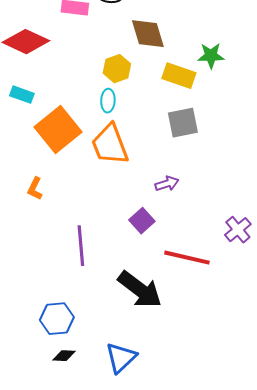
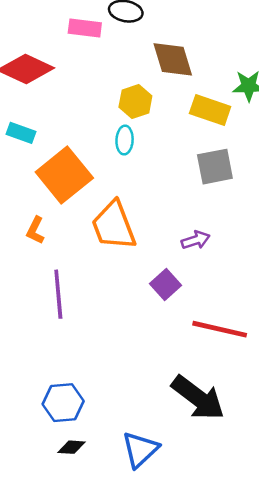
orange trapezoid: (110, 145) -> (114, 226), moved
orange L-shape: (35, 189) -> (35, 230), moved
purple line: (81, 246) -> (58, 294), moved
black arrow: (140, 290) -> (198, 398), moved

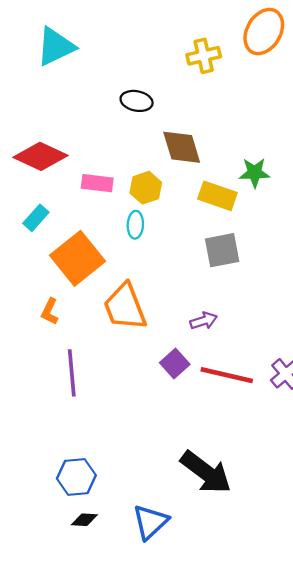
pink rectangle: (85, 28) -> (97, 183), moved
cyan rectangle: (21, 133) -> (36, 218), turned -68
red line: (220, 329) -> (227, 375), moved

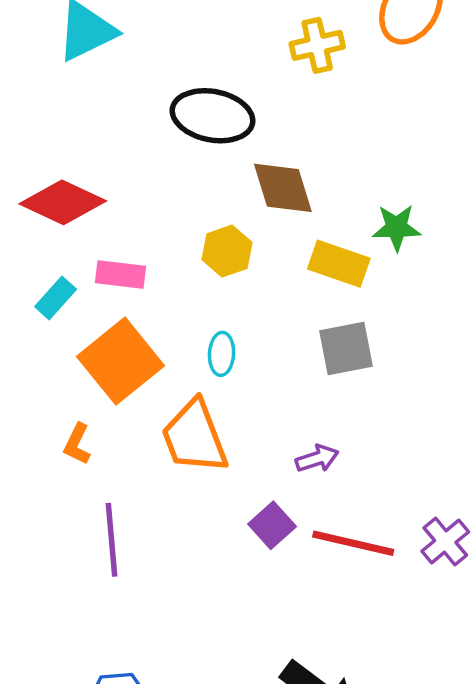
black ellipse: (137, 101) -> (213, 116), size x1.6
pink rectangle: (97, 183) -> (120, 274), moved
cyan ellipse: (135, 225) -> (222, 354), moved

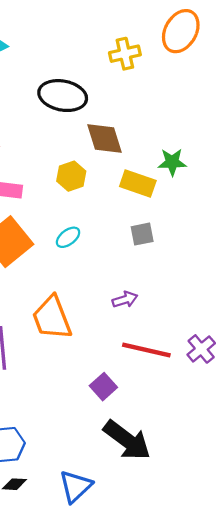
gray square: (346, 348) -> (142, 234), size x0.7
cyan ellipse: (222, 354) -> (68, 237), turned 50
orange trapezoid: (194, 437) -> (52, 318), moved
purple square: (272, 525) -> (103, 387), moved

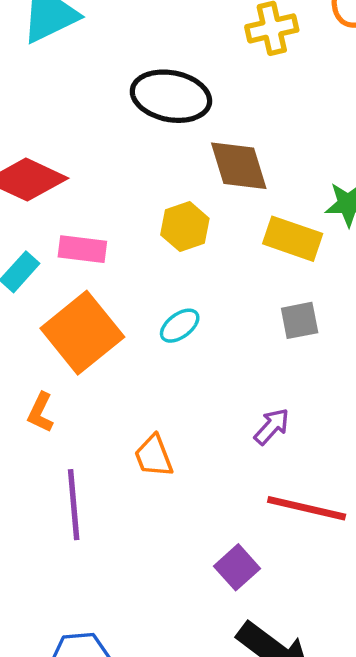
purple arrow: (125, 300) -> (272, 426), turned -30
orange trapezoid: (52, 318) -> (154, 456), size x0.6

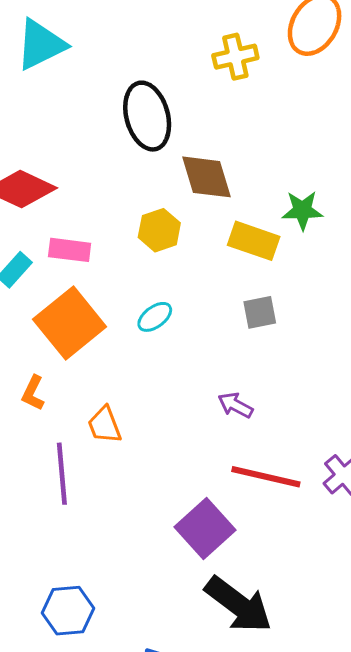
black ellipse: (171, 96) -> (147, 116), turned 64
purple arrow: (272, 426) -> (235, 405), turned -104
orange trapezoid: (154, 456) -> (105, 425), moved
purple square: (237, 567) -> (205, 528), size x1.5

